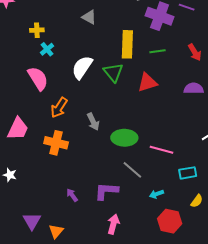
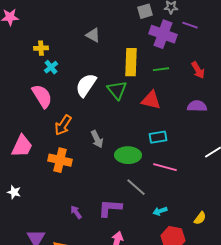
red triangle: (147, 82) -> (151, 100), turned 30
cyan rectangle: (188, 173) -> (158, 137), moved

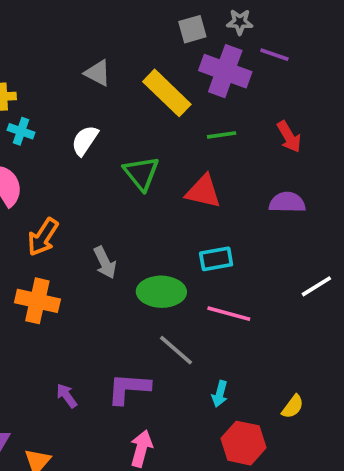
yellow rectangle: (131, 62) -> (167, 93), moved, turned -48
cyan cross: (51, 67) -> (21, 131), turned -32
white semicircle: (86, 85) -> (85, 140), moved, size x0.7
cyan arrow: (160, 211) -> (220, 394), turned -56

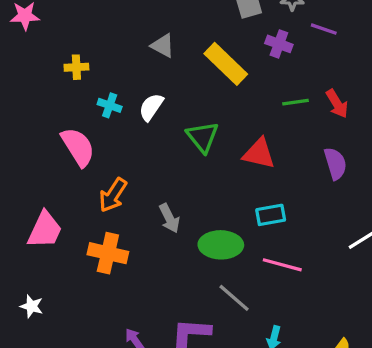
purple cross: (225, 71) -> (279, 44), size x0.6
cyan cross: (21, 131) -> (110, 105), moved
green line: (222, 135) -> (296, 102), moved
purple semicircle: (287, 202) -> (335, 163), turned 72

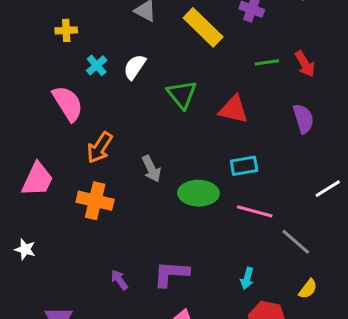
cyan cross: (110, 105) -> (97, 65), turned 30
gray line: (234, 298) -> (296, 242), moved

